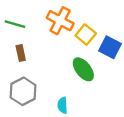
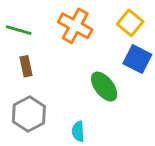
yellow square: (86, 35) -> (130, 23), moved

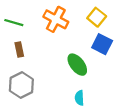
cyan semicircle: (78, 131) -> (79, 98), moved

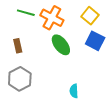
green line: (14, 23) -> (26, 13), moved
green ellipse: (77, 65) -> (61, 45), moved

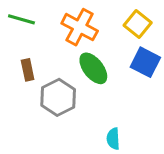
green line: (26, 13) -> (21, 19), moved
gray hexagon: (20, 79) -> (58, 97), moved

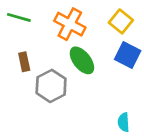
cyan semicircle: (113, 139) -> (124, 122), moved

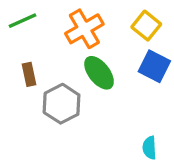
green line: (19, 17) -> (22, 21), turned -40
orange cross: (70, 24) -> (84, 29), turned 32

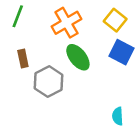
green line: (22, 21) -> (18, 16), turned -45

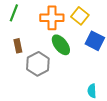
yellow square: (115, 20) -> (80, 16), moved
orange cross: (66, 23) -> (52, 18), turned 30

